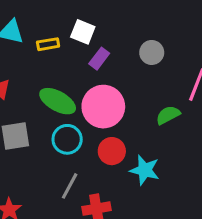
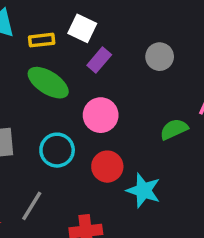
green ellipse: (58, 101) -> (48, 83), moved
pink circle: (103, 107) -> (101, 115), size x0.7
gray line: (70, 186) -> (32, 206), moved

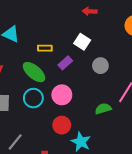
white square: (82, 28) -> (82, 42), moved
yellow rectangle: (42, 40) -> (45, 48), moved
cyan circle: (57, 150) -> (33, 98), moved

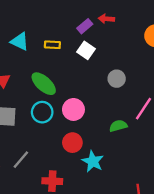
white square: (82, 42) -> (86, 50), moved
yellow rectangle: (45, 48) -> (52, 45), moved
purple rectangle: (65, 63) -> (85, 26), moved

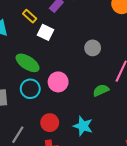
yellow rectangle: (52, 45) -> (30, 16), moved, turned 48
white square: (86, 50) -> (46, 32), moved
red circle: (72, 143) -> (50, 123), moved

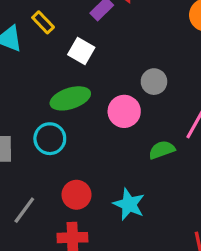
yellow rectangle: (30, 16) -> (43, 22), moved
green ellipse: (28, 63) -> (70, 98), moved, turned -55
pink circle: (58, 82) -> (124, 111), moved

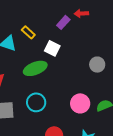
green ellipse: (70, 98) -> (35, 68), moved
pink circle: (124, 111) -> (80, 103), moved

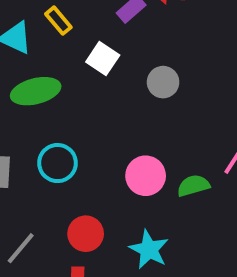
gray circle: (97, 65) -> (163, 82), moved
green ellipse: (35, 68) -> (36, 91), moved

